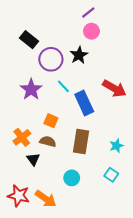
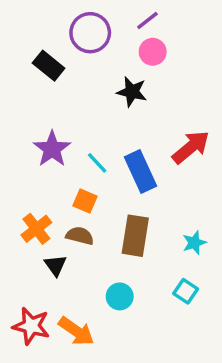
black star: (79, 55) -> (132, 92), turned -30
purple circle: (51, 59) -> (90, 33), moved
cyan line: (63, 86) -> (97, 163), moved
red arrow: (114, 88) -> (191, 147), turned -70

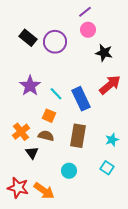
purple circle: (90, 33) -> (55, 42), moved
black star: (132, 92) -> (104, 53), moved

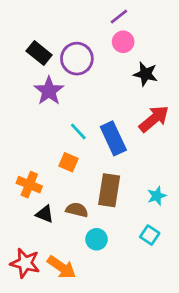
purple star: (30, 86) -> (49, 91), moved
orange cross: (21, 132) -> (29, 185), turned -30
brown semicircle: (46, 136) -> (77, 210), moved
black triangle: (32, 153) -> (45, 214), turned -32

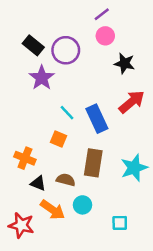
cyan star: (157, 196) -> (134, 168), size x1.6
cyan square: (150, 235) -> (120, 223), moved, turned -35
orange arrow: (61, 267) -> (53, 210), moved

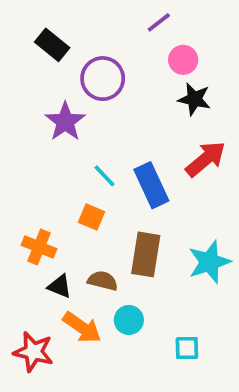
pink circle: (105, 36) -> (183, 60), moved
black rectangle: (33, 45) -> (52, 45), moved

